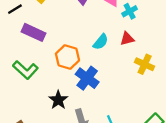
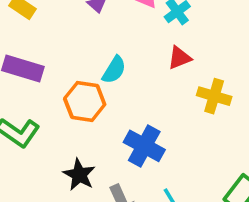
cyan semicircle: (101, 42) -> (114, 70), moved
blue cross: (87, 78) -> (144, 146), moved

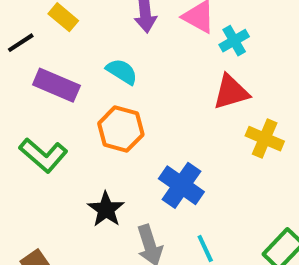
red triangle: (179, 58) -> (231, 92), size x1.4
cyan semicircle: (114, 70) -> (122, 72), moved, turned -96

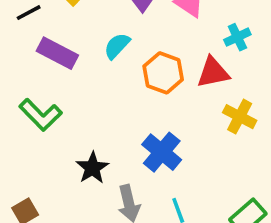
cyan cross: (234, 41) -> (237, 37), moved
cyan semicircle: (122, 72) -> (117, 46), turned -84
orange hexagon: (121, 129) -> (163, 73), moved

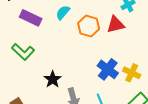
yellow cross: (240, 117) -> (132, 73), moved
blue cross: (162, 152) -> (108, 69), moved

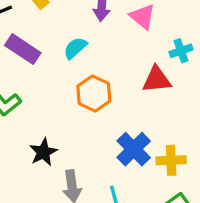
orange hexagon: (89, 26) -> (94, 94), moved
yellow cross: (132, 73) -> (171, 160), turned -36

